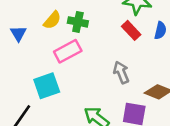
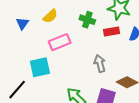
green cross: (78, 22) -> (87, 20), moved
red rectangle: (131, 30) -> (111, 31), turned -63

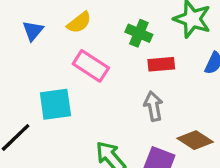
red rectangle: (111, 31) -> (161, 64), moved
pink rectangle: (60, 42) -> (91, 66), turned 50

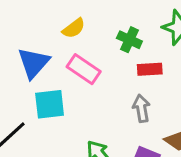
blue triangle: (33, 31) -> (34, 63), moved, size x1.6

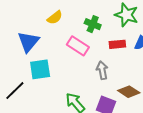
pink rectangle: (84, 69) -> (78, 46), moved
red rectangle: (150, 69) -> (117, 44), moved

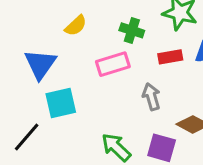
pink rectangle: (78, 46) -> (113, 64), turned -45

